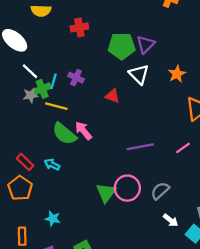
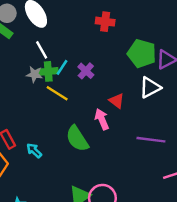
white triangle: (139, 74) -> (150, 87), turned 30
pink arrow: (83, 131) -> (102, 119), moved
green semicircle: (64, 134) -> (77, 139), moved
purple line: (140, 147) -> (151, 140), moved

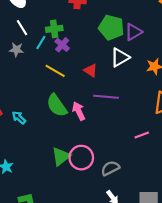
green cross: (48, 71) -> (54, 29), moved
yellow line: (57, 93) -> (55, 71), moved
pink arrow: (102, 119) -> (79, 111), moved
purple line: (151, 140) -> (106, 97), moved

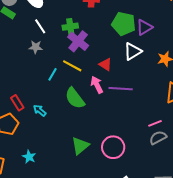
cyan line: (41, 43) -> (53, 74), moved
purple cross: (62, 45) -> (78, 41), size x1.5
pink arrow: (79, 111) -> (97, 85), moved
pink circle: (81, 158) -> (113, 147), moved
gray semicircle: (110, 168) -> (158, 138), moved

